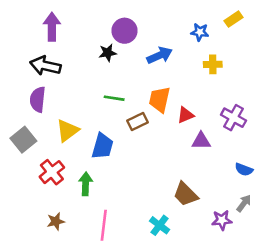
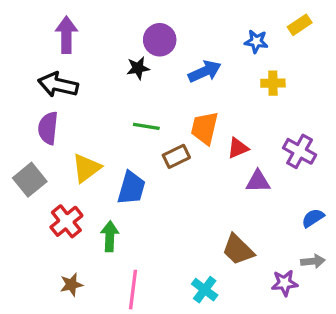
blue semicircle: (244, 170) -> (313, 218), turned 126
gray arrow: (244, 203) -> (313, 261), turned 48

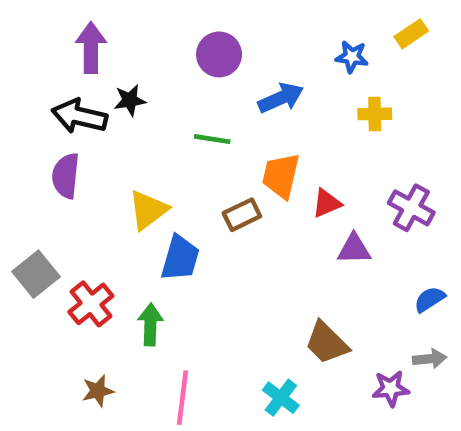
black star: (138, 68) -> (130, 100), moved
green line: (146, 126) -> (212, 139), moved
yellow triangle: (86, 168) -> (148, 210), moved
gray square: (30, 180) -> (36, 274), moved

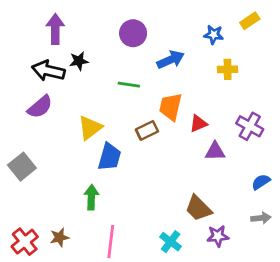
purple semicircle: (66, 176) -> (40, 107), turned -136
red cross: (91, 304) -> (25, 242), moved
purple star: (391, 389) -> (218, 236), moved

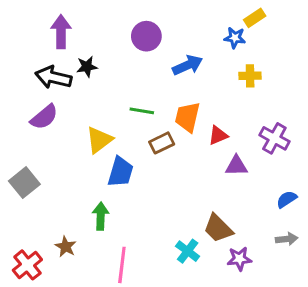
yellow rectangle: (250, 21) -> (255, 18), moved
green line: (129, 85) -> (142, 111), moved
brown star: (59, 237) -> (66, 247), moved, turned -30
cyan cross: (171, 242) -> (188, 251), moved

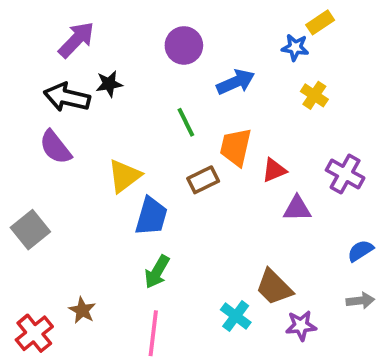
purple arrow: (61, 32) -> (76, 40), turned 44
yellow cross: (250, 76) -> (314, 95), turned 35
green line: (142, 111) -> (186, 122), moved, turned 55
purple semicircle: (44, 117) -> (55, 147), turned 92
green arrow: (101, 216) -> (157, 272), moved, turned -152

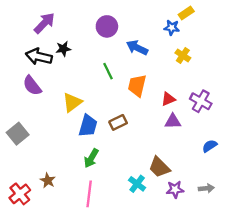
blue arrow: (236, 82) -> (137, 48), turned -130
red triangle: (274, 170) -> (168, 99), moved
brown rectangle: (203, 180) -> (118, 122), moved
gray arrow: (360, 301) -> (206, 188), moved

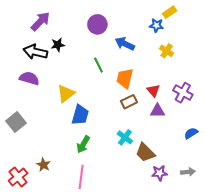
purple semicircle: (32, 86) -> (29, 78), turned 144
red triangle: (168, 99) -> (153, 91), turned -48
brown rectangle: (118, 122) -> (129, 102), moved
cyan cross: (137, 184) -> (125, 137), moved

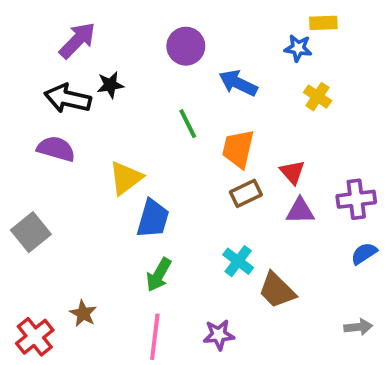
yellow rectangle: (170, 12) -> (323, 23), turned 32
purple cross: (183, 93) -> (356, 199), moved, turned -36
purple star: (159, 173) -> (219, 335), moved

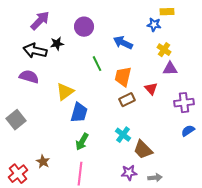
purple circle: (186, 46) -> (84, 27), moved
purple triangle: (300, 211) -> (170, 69), moved
gray arrow: (358, 327) -> (155, 178), moved
purple star: (219, 335) -> (129, 173), moved

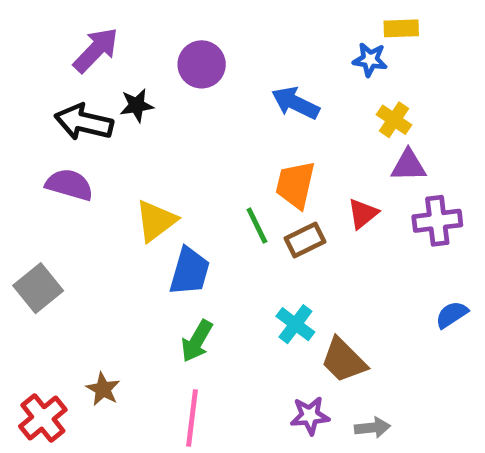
green line: (97, 64) -> (257, 226), moved
red triangle: (151, 89) -> (363, 214), turned 32
purple cross: (184, 103) -> (437, 221), moved

